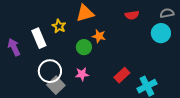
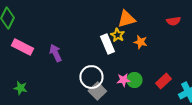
yellow star: (59, 26) -> (117, 35), moved
white rectangle: (39, 38) -> (107, 44), moved
green circle: (84, 47) -> (134, 80), moved

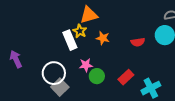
red semicircle: (173, 21) -> (138, 42), moved
purple arrow: (55, 53) -> (16, 59), moved
pink star: (123, 80) -> (86, 65), moved

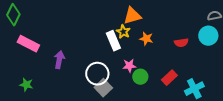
purple arrow: (16, 59) -> (59, 60), turned 36

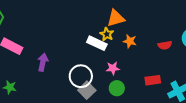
white rectangle: (113, 41) -> (97, 43), turned -42
green circle: (140, 77) -> (117, 88), moved
red rectangle: (169, 78) -> (153, 80), turned 35

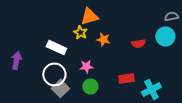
white rectangle: (97, 43) -> (56, 47), moved

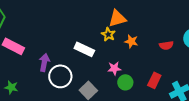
white circle: (54, 74) -> (60, 76), moved
red rectangle: (126, 78) -> (154, 80), turned -56
green circle: (90, 86) -> (125, 82), moved

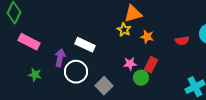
white rectangle: (84, 49) -> (85, 45), moved
red rectangle: (154, 80) -> (151, 65), moved
green star: (11, 87) -> (35, 75), moved

